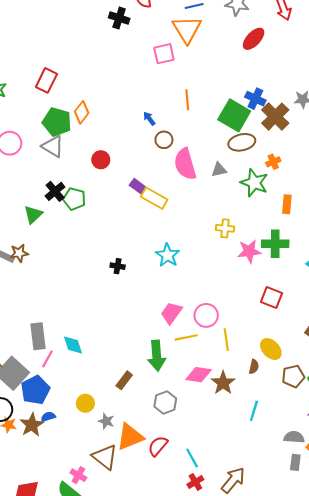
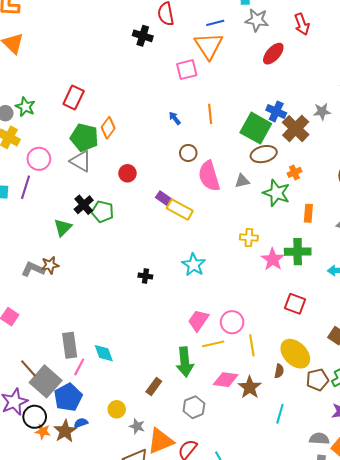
blue arrow: (149, 118) -> (175, 118), moved
pink star: (249, 251) -> (273, 259), turned -30
yellow ellipse: (271, 349) -> (295, 354), size x1.4

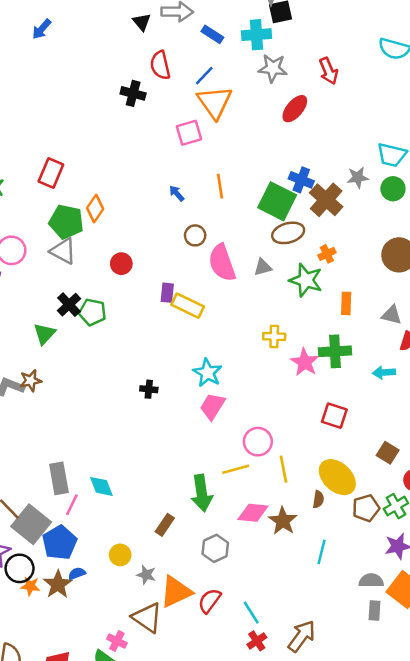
blue line: (215, 23) -> (204, 76), moved, turned -30
purple rectangle: (164, 198) -> (167, 293), turned 63
pink trapezoid: (198, 320) -> (212, 406), moved

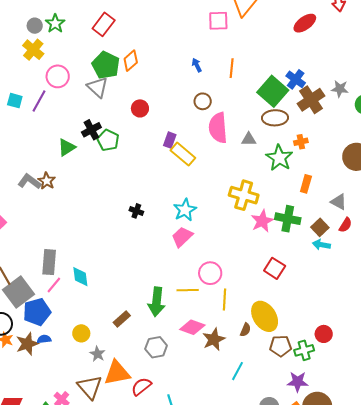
yellow cross: (274, 337) -> (244, 195), size x1.6
brown star: (31, 381) -> (47, 181), turned 30
brown square: (388, 453) -> (320, 227), moved

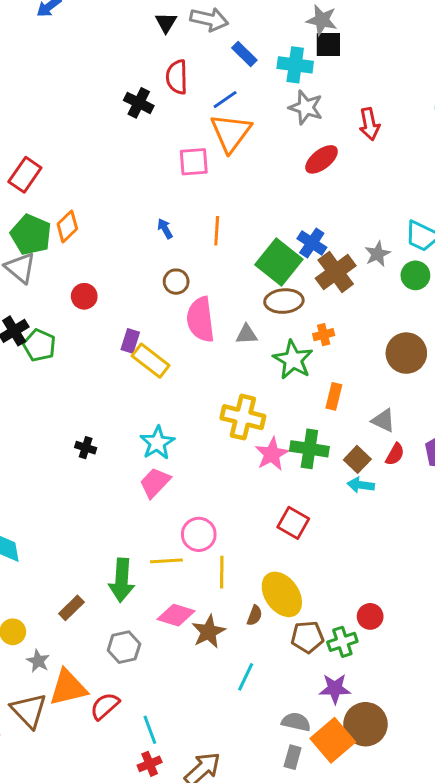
gray star: (340, 89) -> (378, 254), turned -30

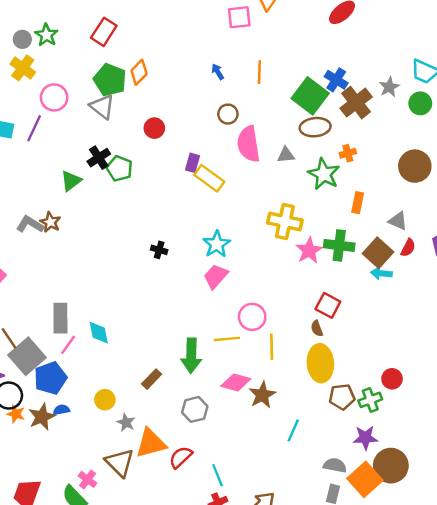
brown square: (357, 459) -> (378, 253), size x1.4
yellow ellipse: (282, 594) -> (320, 363), turned 33
brown semicircle: (255, 615) -> (317, 328), moved, turned 140

